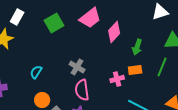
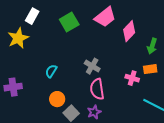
pink cross: (117, 79) -> (132, 78), turned 32

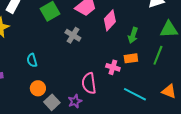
gray cross: (92, 66) -> (73, 35), moved
cyan semicircle: (51, 71) -> (32, 60), turned -48
pink semicircle: (97, 89) -> (89, 83), moved

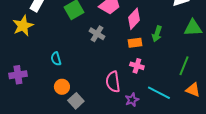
green line: (158, 55) -> (184, 66), moved
orange rectangle: (131, 58) -> (135, 43), moved
purple star: (75, 101) -> (132, 100), moved

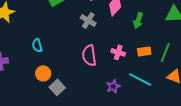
gray cross: (97, 34) -> (88, 20), moved
orange rectangle: (135, 43) -> (144, 51), moved
pink semicircle: (113, 82) -> (89, 55), moved

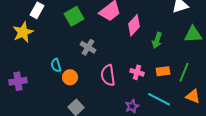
gray cross: (88, 20) -> (88, 47), moved
orange circle: (43, 73) -> (70, 77), moved

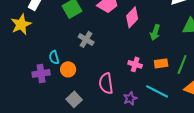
pink semicircle: (108, 75) -> (106, 83), moved
purple cross: (18, 81) -> (41, 73), moved

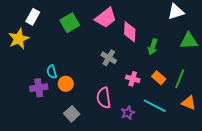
pink diamond: (132, 17) -> (130, 32), turned -40
gray cross: (86, 39) -> (109, 58), moved
orange rectangle: (161, 63) -> (159, 78), turned 48

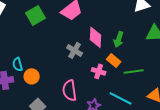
pink diamond: (130, 32) -> (96, 37), moved
orange rectangle: (159, 78) -> (114, 60), moved
green line: (180, 79) -> (134, 71), moved, turned 60

